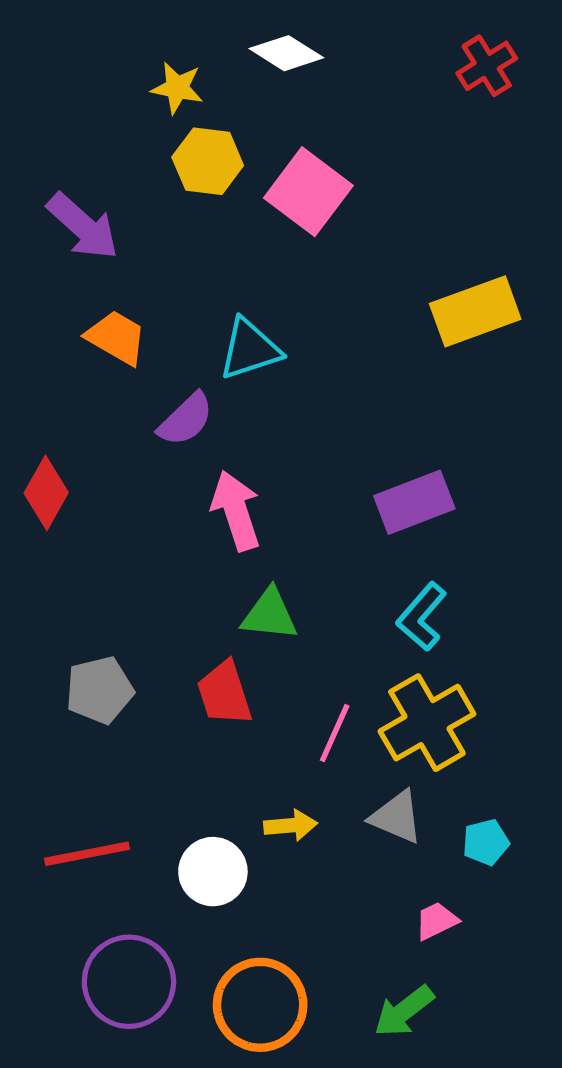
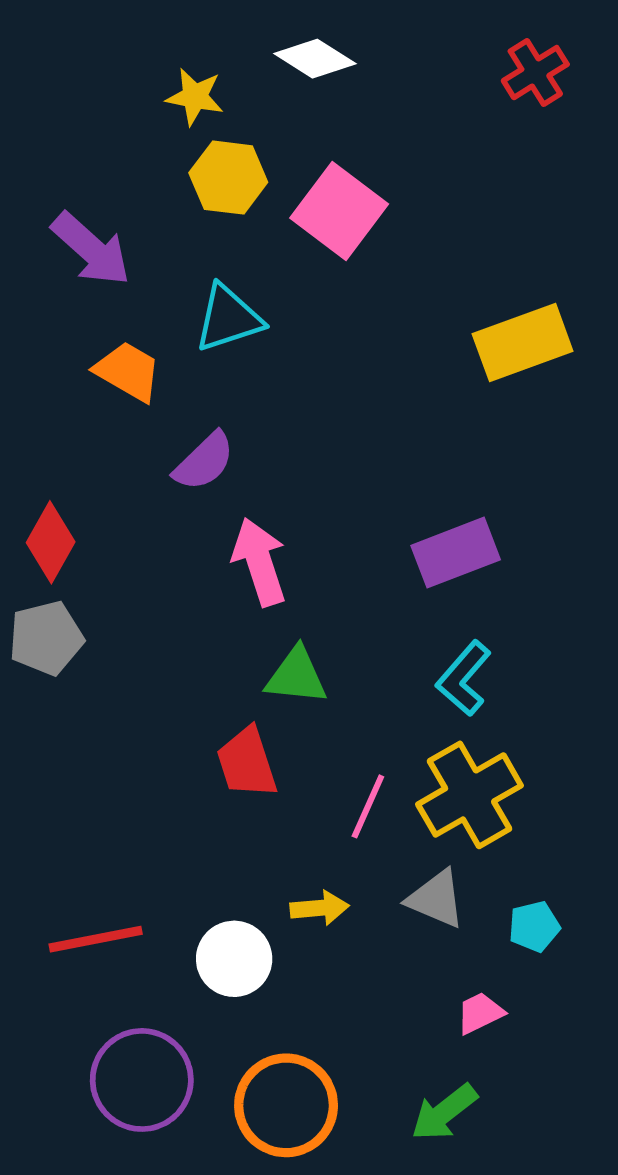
cyan triangle: (250, 349) -> (228, 318), moved
gray pentagon: (100, 690) -> (46, 638), moved

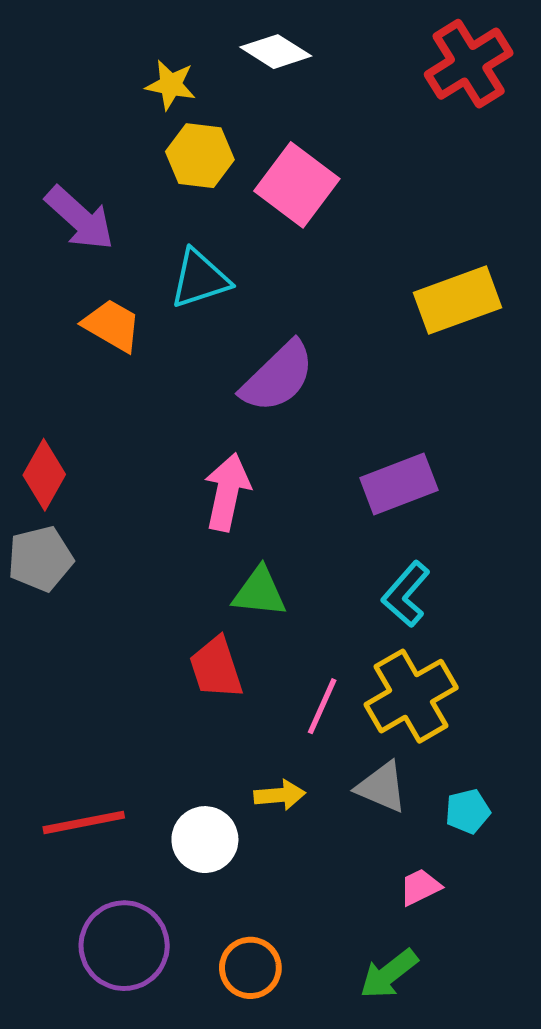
red cross: (535, 73) -> (469, 64), size x1.5
purple semicircle: (204, 461) -> (278, 377), moved, size x1.4
pink arrow: (259, 562) -> (227, 492), turned 30
orange circle: (286, 1105) -> (250, 968), size x0.7

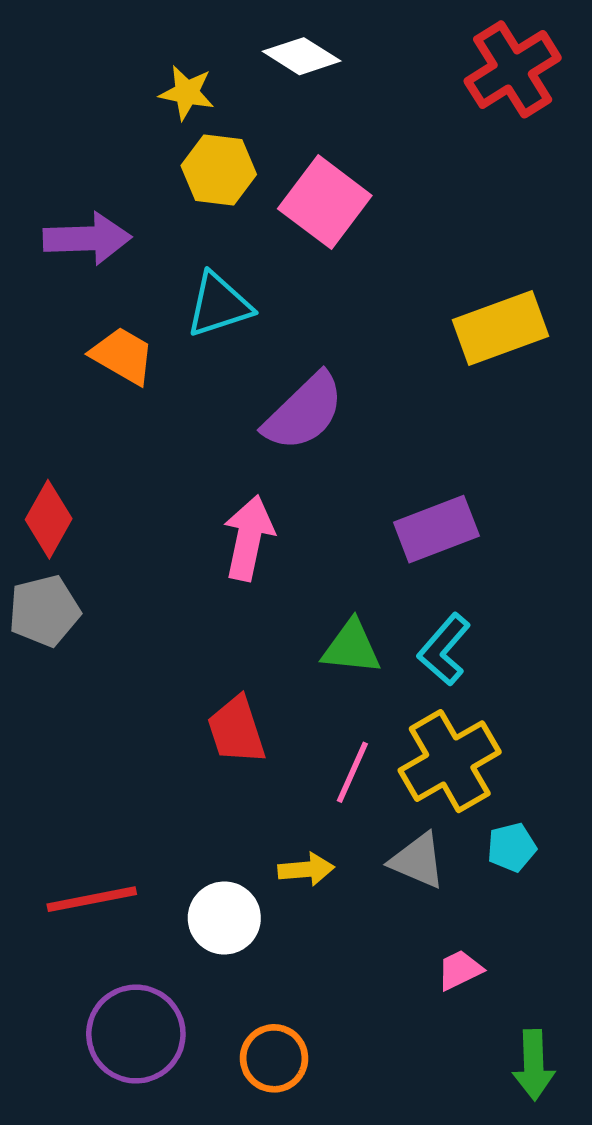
purple arrow: (80, 218) -> (87, 238), turned -44
green triangle: (259, 592) -> (351, 647), moved
cyan pentagon: (468, 811) -> (512, 847), moved
green arrow: (389, 974) -> (534, 1065), moved, turned -54

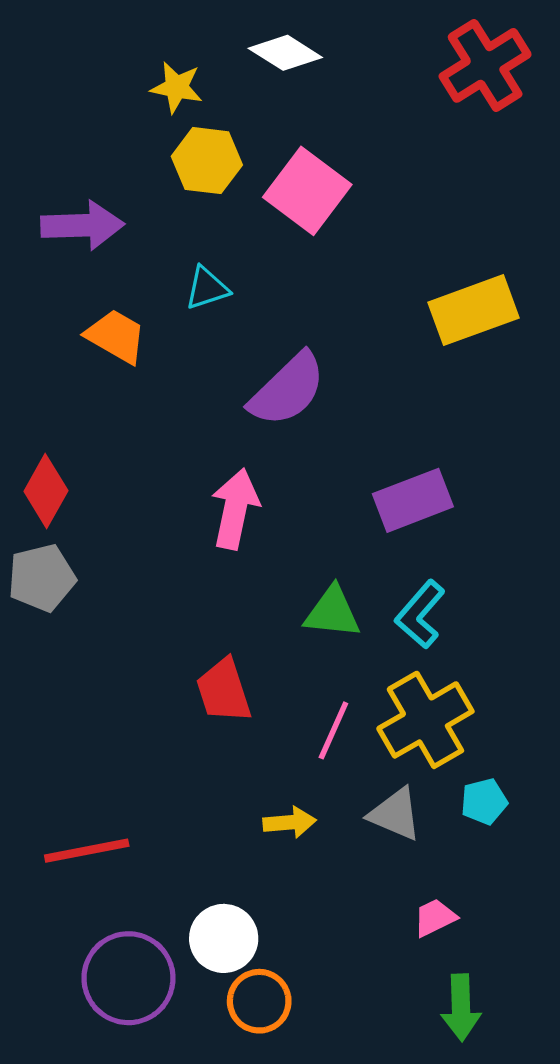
cyan triangle: (219, 305) -> (207, 288), size x0.7
white circle: (224, 918) -> (224, 938), moved
green arrow: (534, 1065) -> (461, 1007), moved

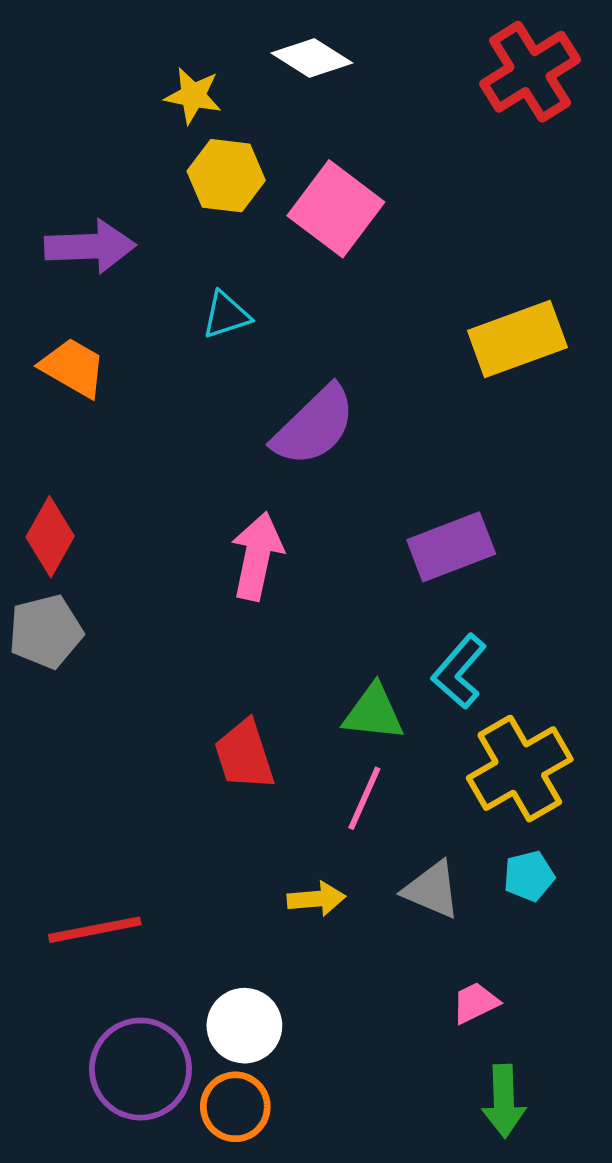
orange trapezoid: (116, 336) -> (73, 368), moved
green triangle: (332, 612) -> (374, 713), moved
yellow cross: (425, 720) -> (520, 769), moved
orange circle: (259, 1001) -> (235, 1107), moved

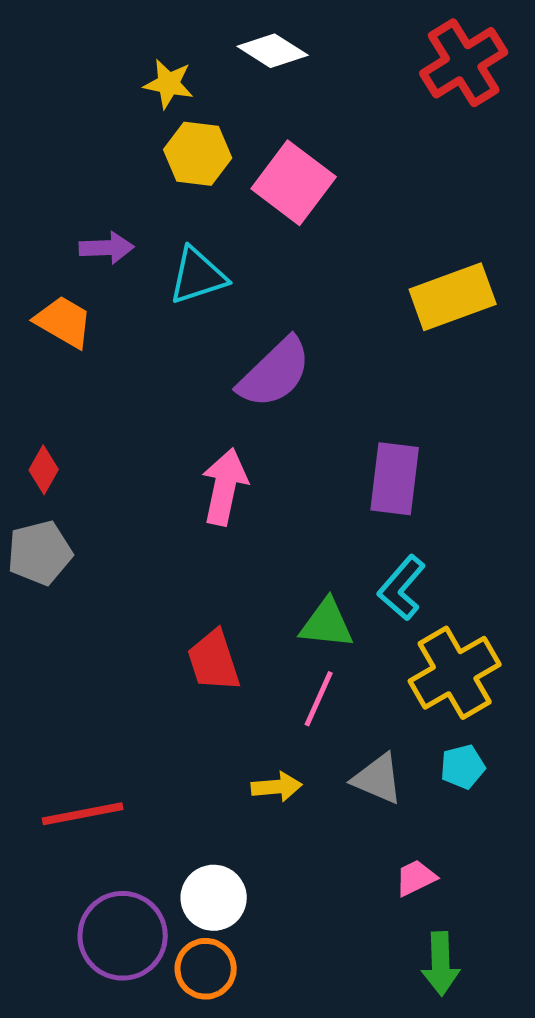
purple arrow: (90, 246) -> (107, 248), moved, size x0.7
cyan triangle: (226, 315) -> (198, 276), size x1.4
red diamond: (50, 537) -> (44, 470), size x0.7
purple rectangle: (451, 547) -> (395, 479), turned -62

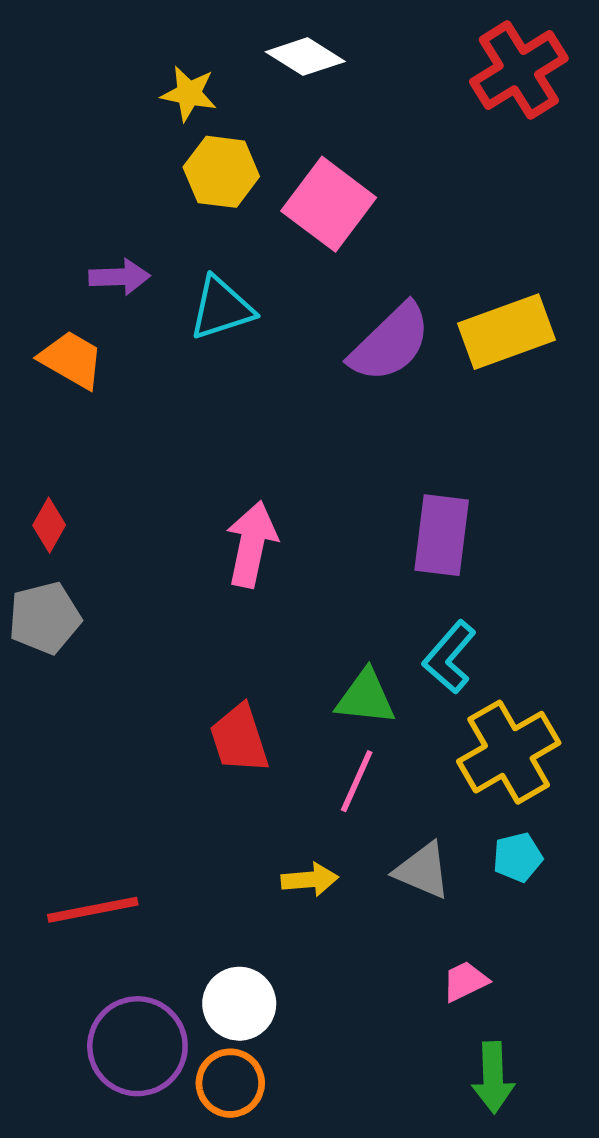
purple semicircle: (275, 373) -> (390, 343), moved

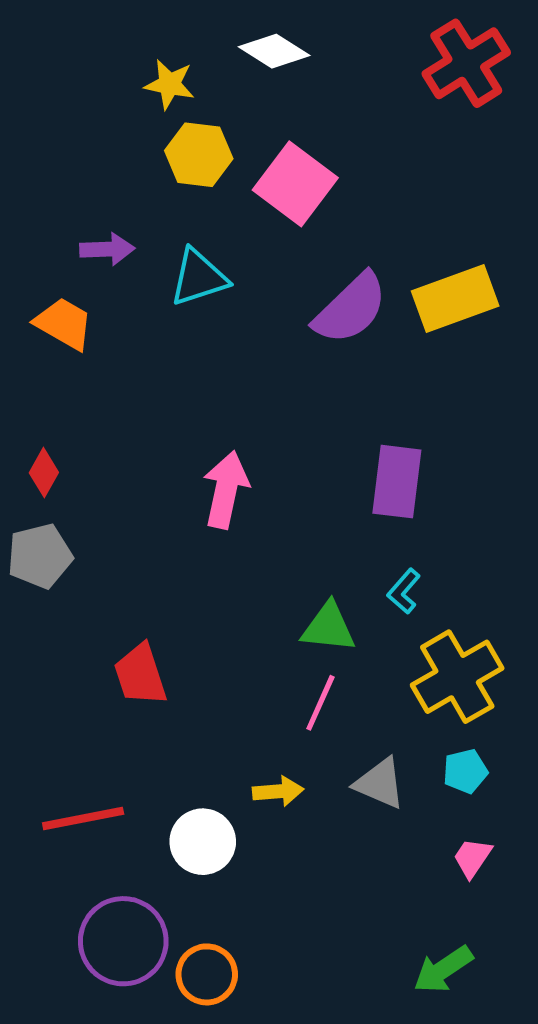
cyan L-shape: (449, 657) -> (404, 591), size x0.7
red trapezoid: (239, 739) -> (140, 675), moved
pink trapezoid: (465, 981) -> (472, 858), moved, turned -30
white circle: (239, 1004) -> (203, 842), moved
green arrow: (493, 1078) -> (443, 969), turned 58

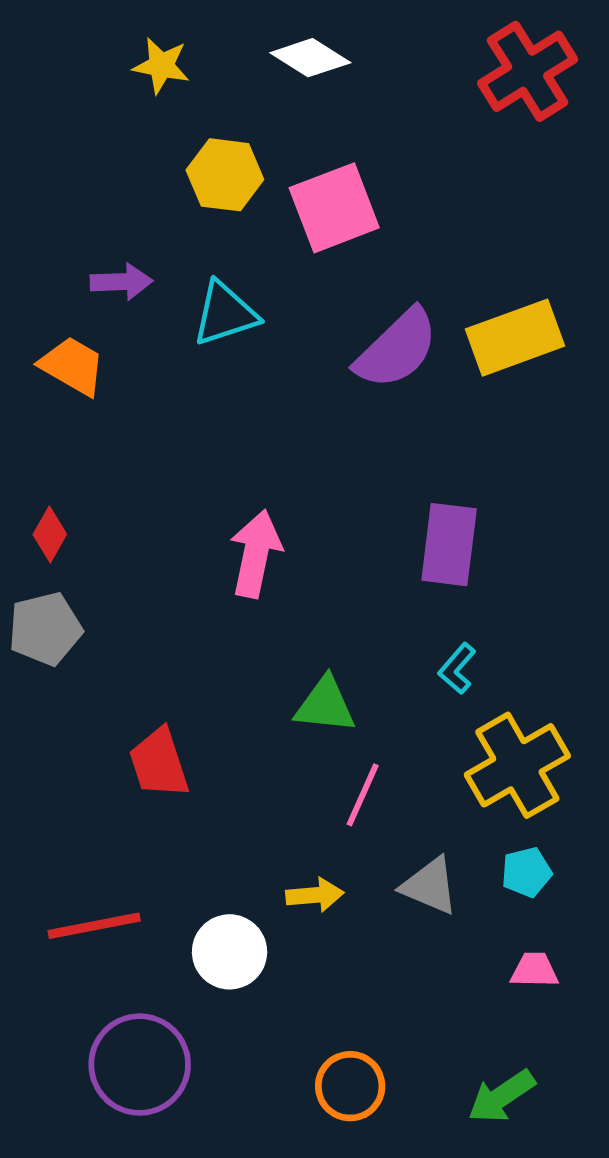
yellow star: (170, 84) -> (161, 66), moved
pink square: (295, 184) -> (334, 208), turned 32
green triangle: (328, 627) -> (325, 705), moved
pink trapezoid: (472, 858) -> (534, 970), turned 57
orange circle: (207, 974) -> (350, 1086), moved

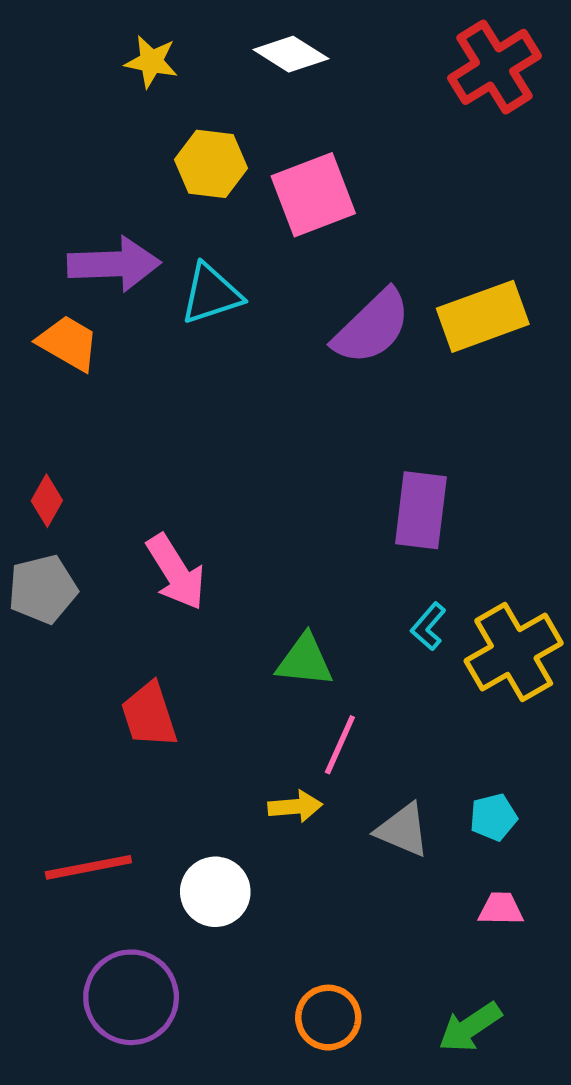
purple arrow: (121, 282) -> (114, 264), size x1.6
pink arrow: (256, 554) -> (176, 572), moved, turned 136
yellow cross: (517, 765) -> (514, 652), moved
yellow arrow: (315, 895) -> (295, 807), moved

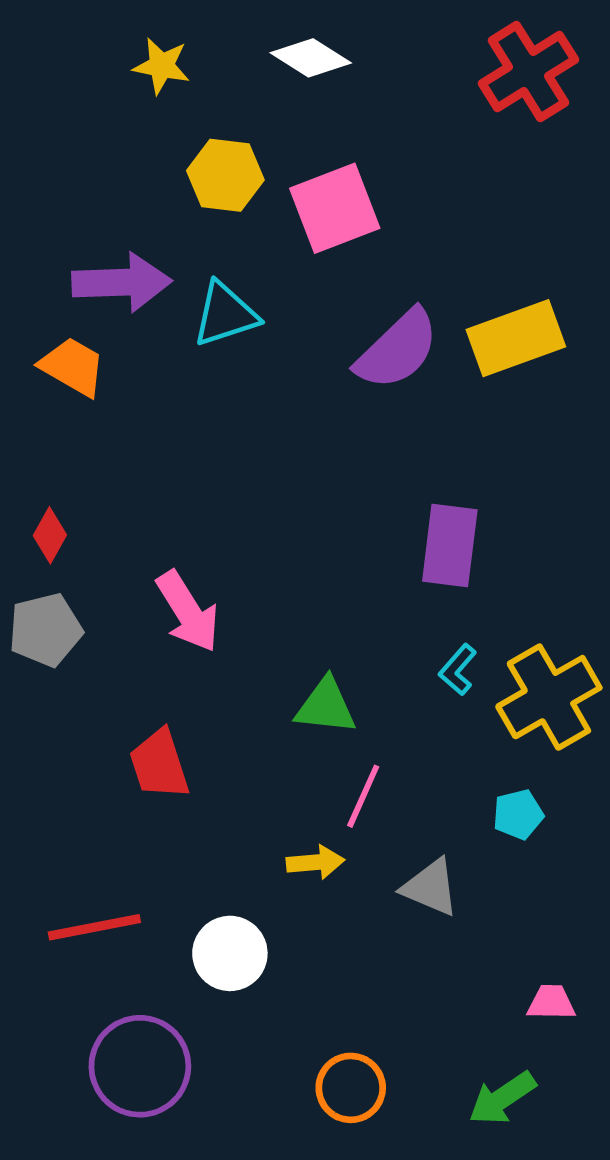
cyan pentagon: (493, 817) -> (518, 814), moved
pink trapezoid: (501, 909) -> (551, 1002), moved

